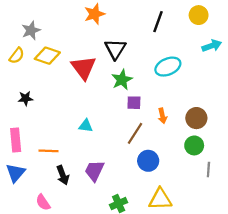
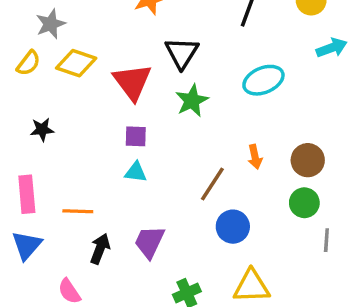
purple square: (134, 103) -> (136, 136), moved
black arrow: (63, 175) -> (100, 249), turned -138

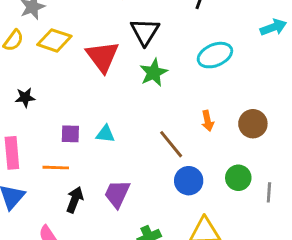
purple square: (136, 136) -> (70, 134), moved
brown line: (212, 184) -> (171, 144), turned -72
green circle: (304, 203) -> (238, 178), moved

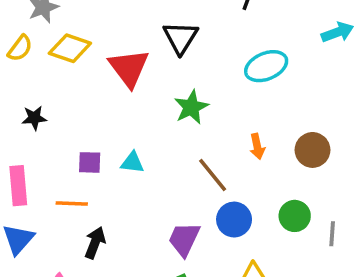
green star: (154, 73) -> (191, 107), moved
purple trapezoid: (117, 194) -> (184, 239), moved

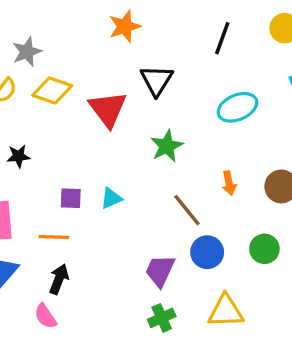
cyan triangle: (132, 162) -> (111, 198), turned -30
black arrow: (95, 243) -> (59, 279), moved

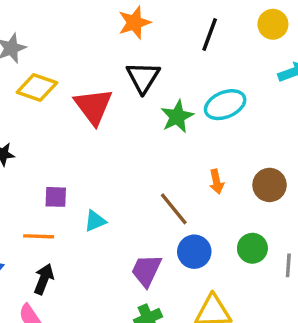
orange star: (125, 26) -> (134, 23), moved
green star: (167, 146) -> (177, 117), moved
cyan triangle: (111, 198) -> (95, 221), moved

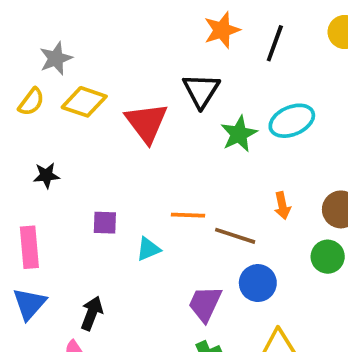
orange star: (134, 23) -> (222, 30), moved
brown line: (174, 209) -> (235, 236), turned -33
orange line: (39, 236) -> (188, 215), moved
green circle: (252, 248) -> (328, 257), moved

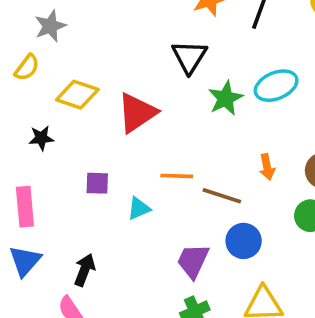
yellow diamond: (84, 102) -> (77, 95), moved
red triangle: (146, 123) -> (137, 113), moved, turned 33

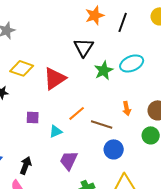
orange line: (177, 176) -> (77, 113), turned -42
purple trapezoid: (193, 261) -> (69, 160), moved

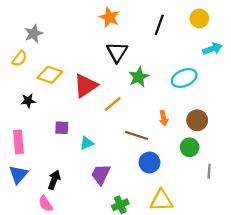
orange star: (95, 15) -> (109, 17), moved, turned -30
cyan ellipse: (132, 63) -> (184, 78), moved
orange line: (77, 113) -> (113, 104), moved

